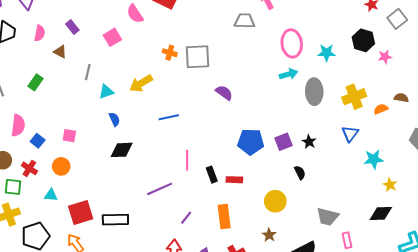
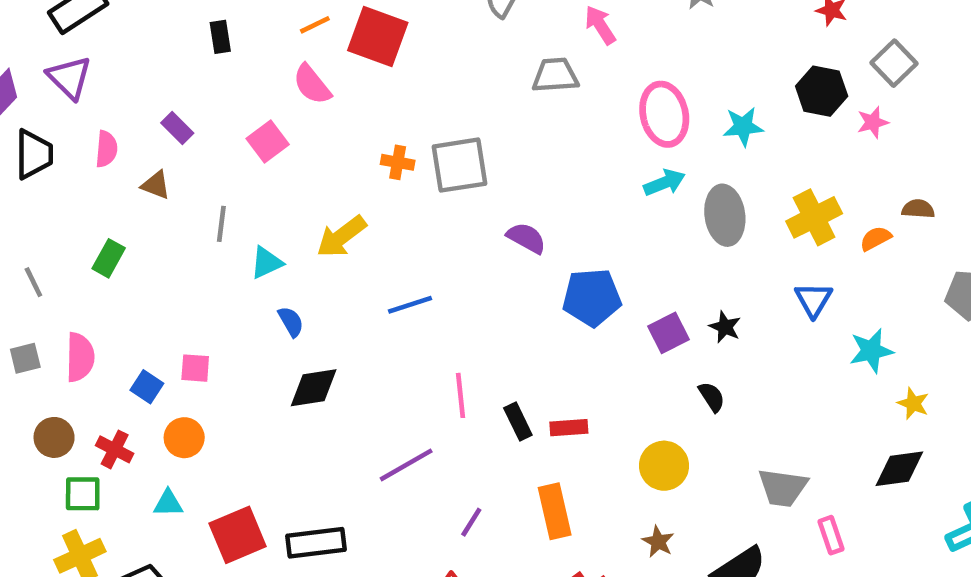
gray square: (397, 19) -> (894, 63), moved
blue square: (38, 141) -> (147, 387), moved
blue pentagon: (251, 142) -> (592, 297), moved

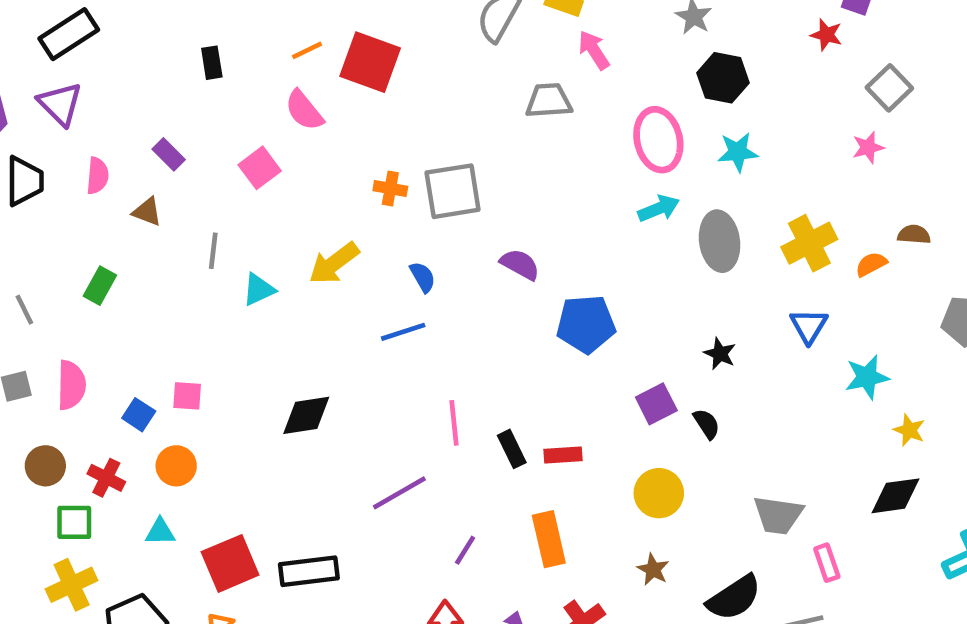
black hexagon: (822, 91) -> (723, 78), moved
blue semicircle: (291, 322) -> (423, 277), moved
purple square: (669, 333) -> (656, 404), moved

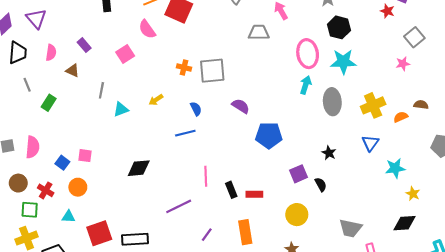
cyan star: (738, 152) -> (343, 62), size x1.4
cyan arrow: (659, 209) -> (306, 85), turned -54
yellow arrow: (334, 263) -> (156, 100), size x0.6
gray line: (24, 310) -> (27, 85), moved

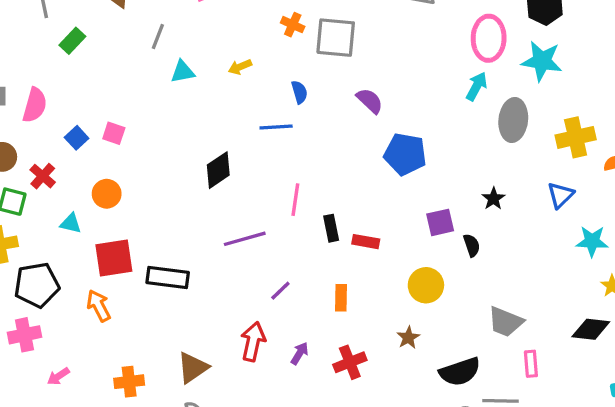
black diamond: (139, 168) -> (218, 170), moved, turned -40
orange circle: (78, 187) -> (107, 194), moved
orange rectangle: (245, 232) -> (341, 298), size x0.7

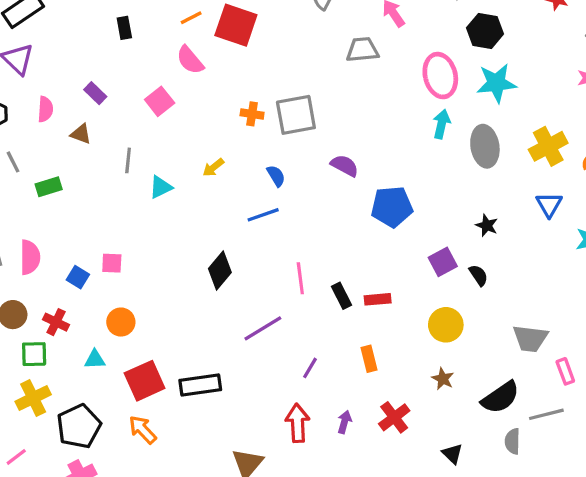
green rectangle: (72, 41) -> (49, 187), turned 45

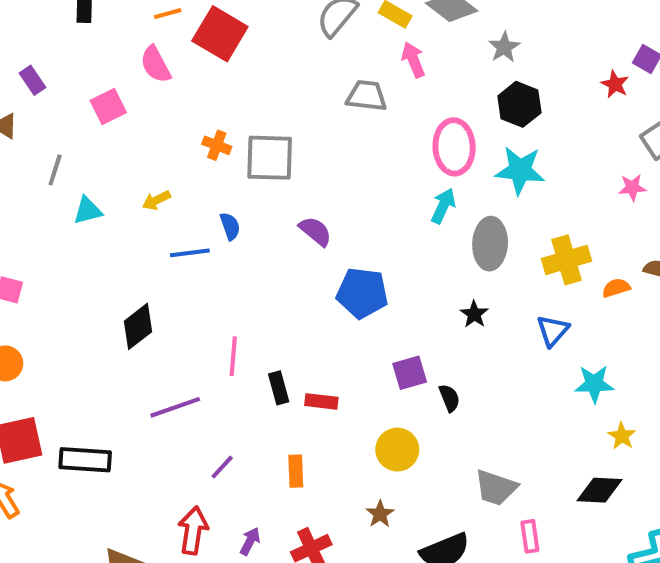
blue line: (263, 215) -> (190, 253), moved
black star: (487, 225) -> (474, 314), moved

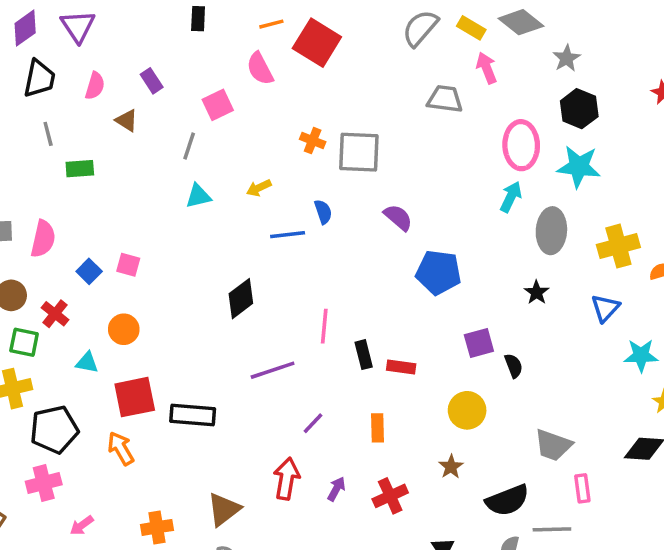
gray line: (55, 170) -> (189, 146), moved

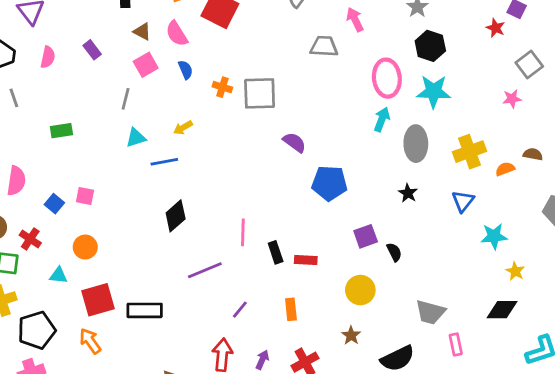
brown triangle: (127, 121) -> (142, 32), moved
green rectangle: (80, 169) -> (61, 131), moved
blue semicircle: (323, 212) -> (186, 70), moved
blue line: (288, 235) -> (164, 162), moved

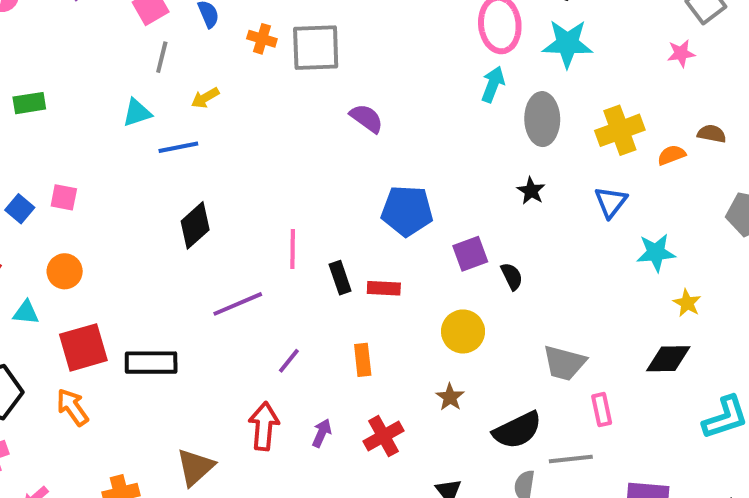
gray line: (126, 99) -> (162, 57), moved
blue pentagon: (329, 183) -> (407, 211), moved

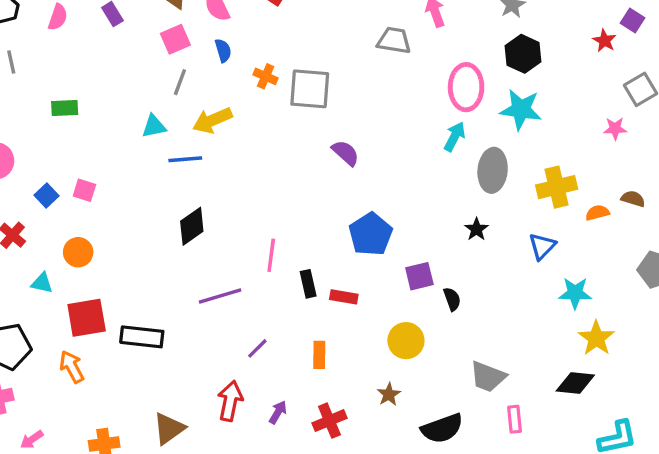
yellow arrow: (205, 98) -> (212, 120), size x1.6
blue pentagon: (407, 211) -> (371, 234), turned 30
yellow star: (687, 303) -> (596, 338), size x1.5

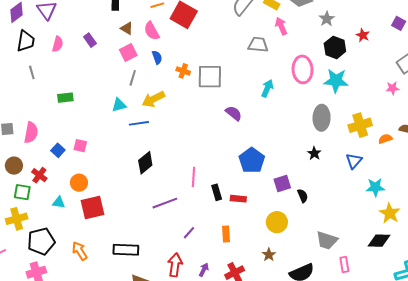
red star: (604, 41) -> (363, 35), moved
cyan arrow: (455, 137) -> (267, 88), moved
red square: (87, 318) -> (92, 208), moved
black rectangle: (142, 337) -> (126, 250), moved

